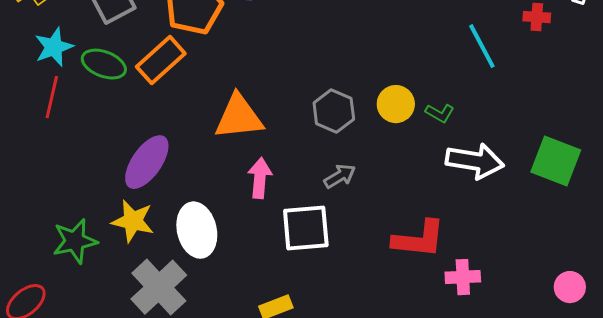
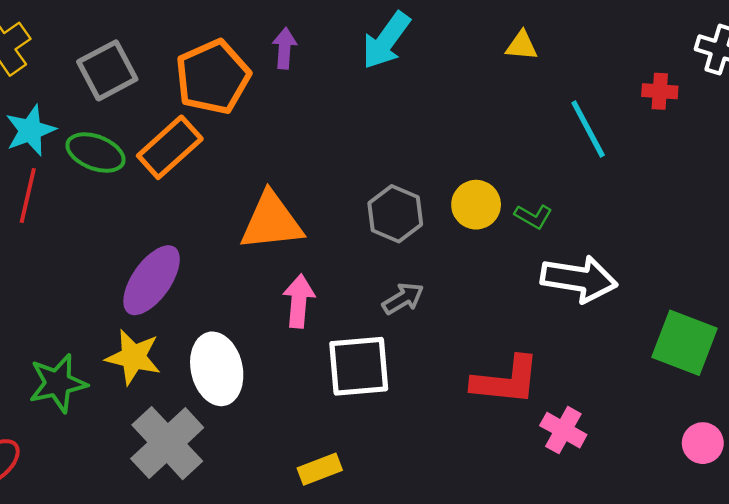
green square: (556, 161) -> (685, 343), moved
pink cross: (463, 277) -> (563, 430), turned 32

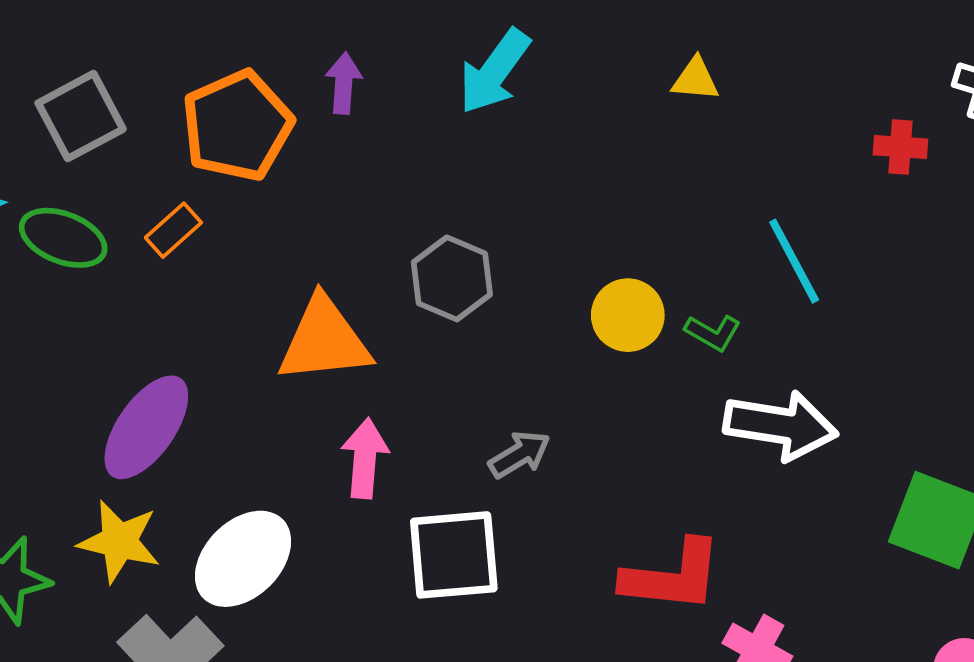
cyan line: (588, 129) -> (794, 261), moved
orange rectangle: (170, 147) -> (173, 230), size x0.6
gray hexagon: (395, 214) -> (452, 278), moved
white ellipse: (217, 369) -> (243, 559), turned 58

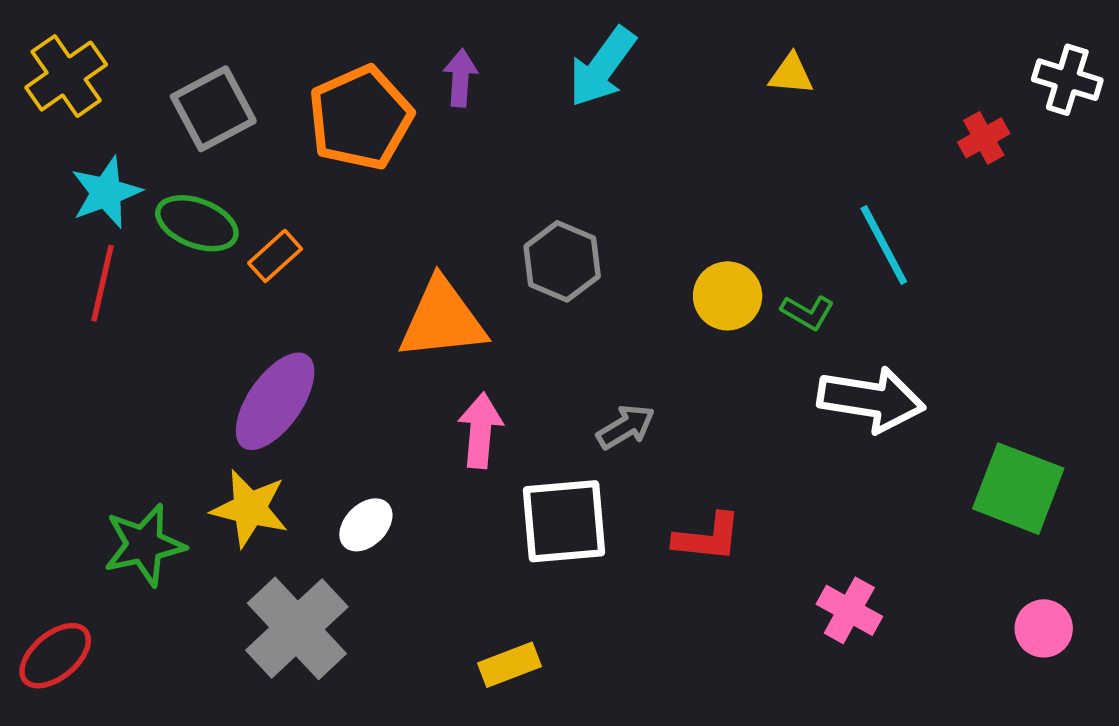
red cross: (900, 147) -> (984, 138), turned -33
orange rectangle: (173, 230) -> (275, 256), moved
white ellipse: (243, 559) -> (366, 525), size x0.6
red L-shape: (672, 576) -> (708, 538), moved, size x0.7

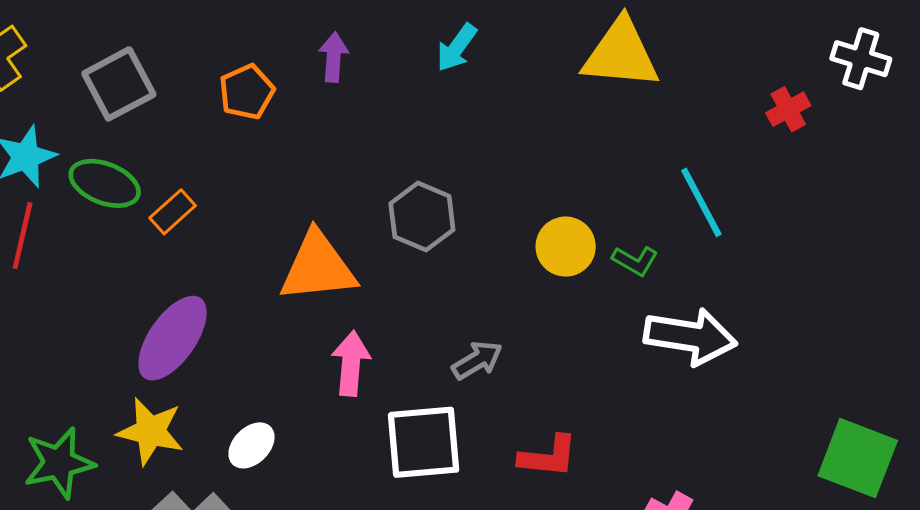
cyan arrow: (602, 67) -> (457, 48), size x0.7
yellow triangle: (791, 74) -> (621, 54), size x2.0
orange pentagon: (360, 118) -> (247, 92), size x0.6
green square: (1018, 489) -> (858, 458), moved

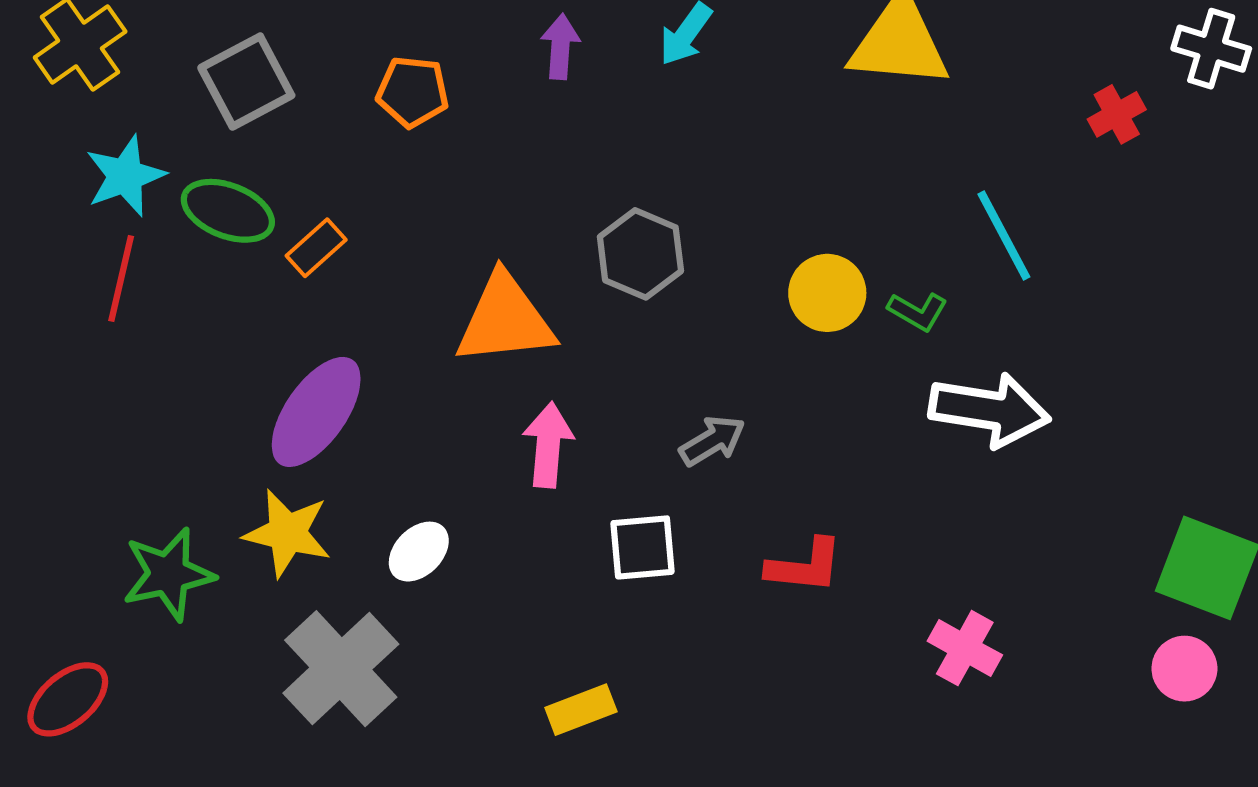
purple arrow: (334, 57) -> (560, 47), moved
orange pentagon: (247, 92) -> (413, 92), turned 30
white square: (424, 442) -> (643, 547), size x0.7

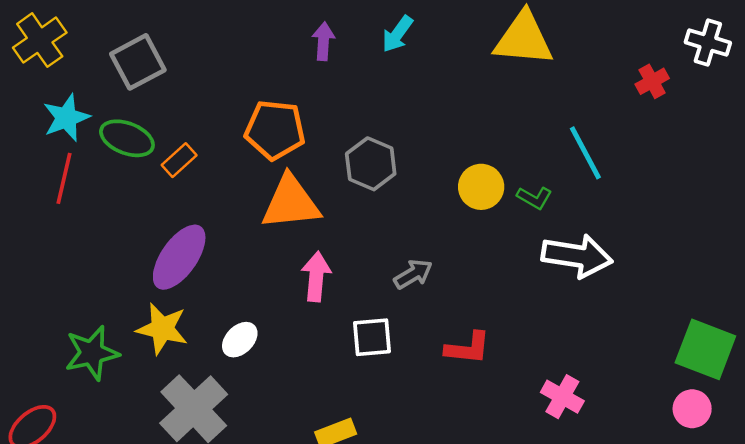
orange pentagon: (413, 92) -> (275, 130), moved, size x1.4

